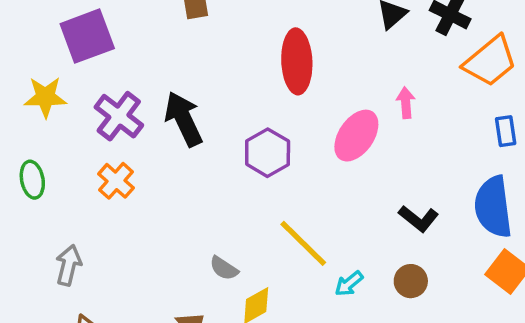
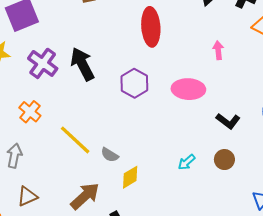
pink ellipse: (356, 136) -> (188, 89), moved, turned 60
orange cross: (116, 181) -> (30, 112), moved
yellow line: (303, 243) -> (75, 140), moved

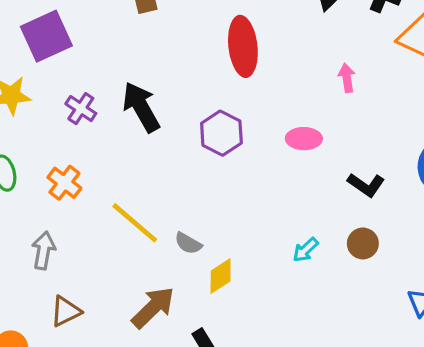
purple cross: (43, 63) -> (81, 109), size x0.7
pink ellipse: (188, 89) -> (304, 139), size x0.7

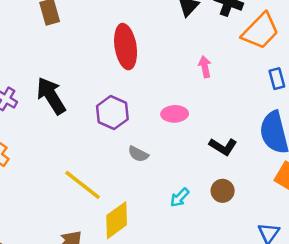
yellow line: (135, 223) -> (83, 185), moved
gray semicircle: (188, 243) -> (138, 154), moved
yellow diamond: (221, 276) -> (117, 220), size x1.4

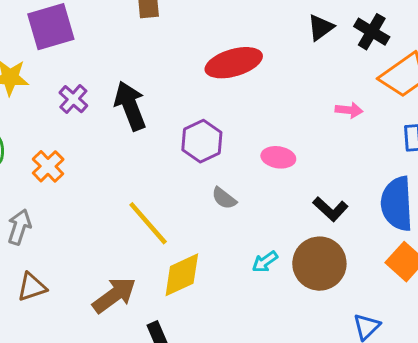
red ellipse: (126, 47) -> (234, 63), turned 72
pink arrow: (205, 67) -> (349, 110), moved, turned 96
brown circle: (223, 191) -> (319, 264), size x1.8

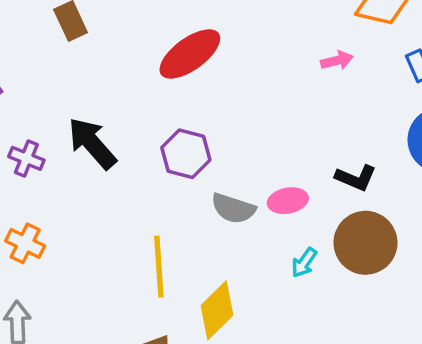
pink ellipse: (278, 157) -> (288, 201), moved
gray semicircle: (224, 198) -> (233, 208), size x1.4
yellow line: (148, 223) -> (159, 267), turned 57

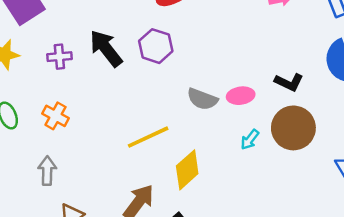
purple hexagon: (186, 154) -> (156, 46), moved
purple cross: (26, 158) -> (59, 57), turned -30
yellow line: (159, 267) -> (148, 137), turned 66

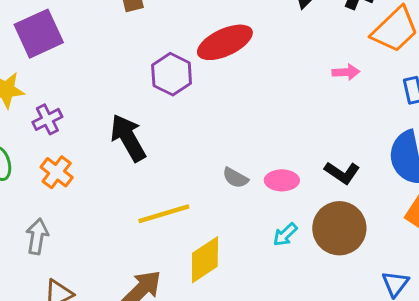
purple hexagon: (156, 46) -> (172, 74), moved
black arrow: (106, 48) -> (128, 138), moved
purple cross: (59, 57) -> (47, 119), moved, turned -30
gray semicircle: (202, 99) -> (235, 178), size x0.7

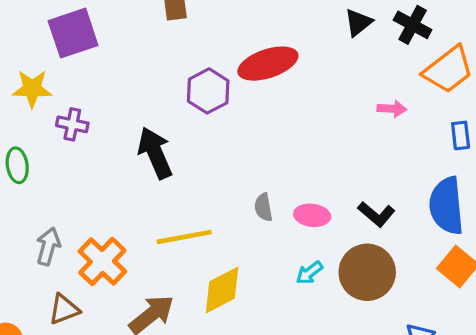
purple cross: (47, 119) -> (72, 124), turned 32
orange cross: (57, 172) -> (102, 261), moved, size x1.4
gray semicircle: (235, 178) -> (263, 207), turned 44

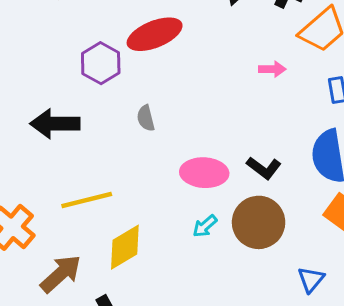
black arrow: (155, 153) -> (55, 124), turned -63
gray semicircle: (263, 207) -> (146, 118), moved
pink ellipse: (312, 215) -> (204, 173), size x1.4

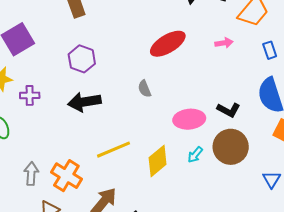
red ellipse: (155, 34) -> (168, 44), moved
purple hexagon: (101, 63) -> (82, 59), moved
yellow diamond: (125, 247) -> (158, 161), moved

